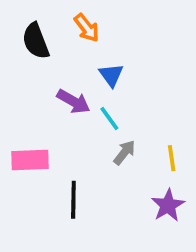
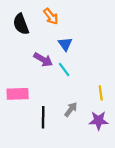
gray arrow: (124, 152) -> (71, 109), moved
purple star: (168, 205) -> (99, 121), turned 30

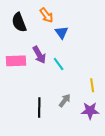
blue triangle: (65, 44) -> (62, 32), moved
purple arrow: (43, 60) -> (39, 55), turned 30
pink rectangle: (18, 94) -> (16, 61), moved

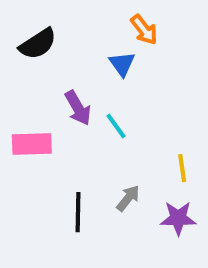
orange arrow: (46, 15) -> (144, 30), moved
black semicircle: (19, 22) -> (38, 44), turned -102
pink rectangle: (16, 61) -> (32, 144), moved

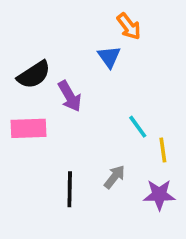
black semicircle: (38, 44) -> (34, 75), moved
cyan line: (116, 126) -> (138, 127), moved

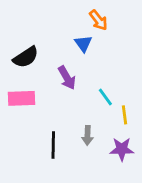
purple arrow: (70, 96) -> (67, 78), moved
gray arrow: (114, 177) -> (87, 135), turned 144

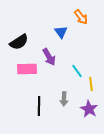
orange arrow: (98, 20) -> (81, 17), moved
pink rectangle: (22, 98) -> (27, 69), moved
purple star: (122, 149) -> (89, 109), turned 30

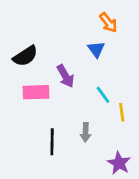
blue triangle: (61, 32) -> (96, 49), moved
purple star: (89, 109) -> (119, 163), moved

